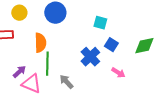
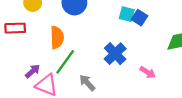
blue square: (111, 45) -> (140, 18), moved
green line: (47, 64) -> (65, 62), turned 35

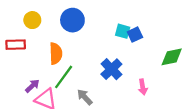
blue square: (140, 18) -> (135, 35), turned 32
pink arrow: (148, 72) -> (143, 87), turned 48

